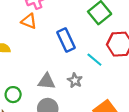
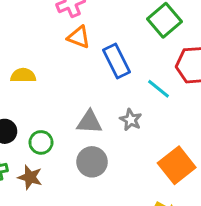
orange triangle: (29, 21) -> (79, 37), moved

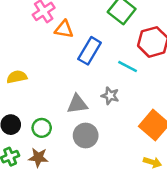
orange triangle: (79, 37) -> (64, 29), moved
blue rectangle: (116, 61) -> (90, 51), turned 68

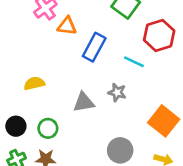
yellow semicircle: (17, 77) -> (34, 83), moved
gray circle: (86, 135) -> (120, 150), moved

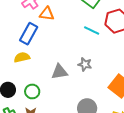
blue rectangle: (94, 47) -> (29, 34), moved
cyan line: (134, 62) -> (92, 31), moved

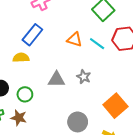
orange triangle: (47, 14) -> (75, 40), moved

